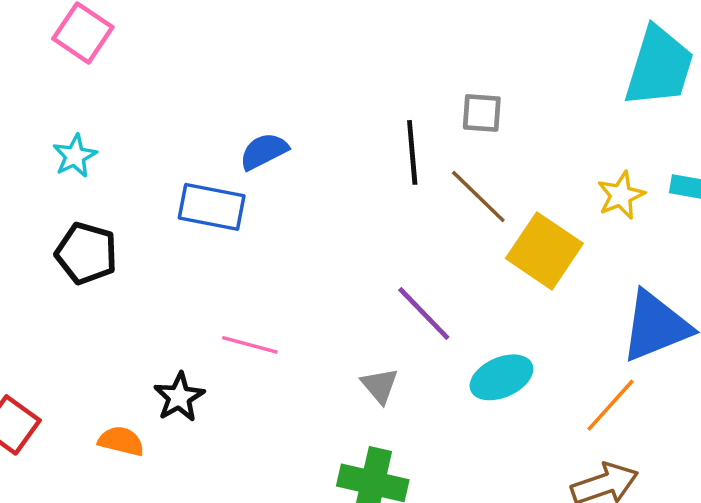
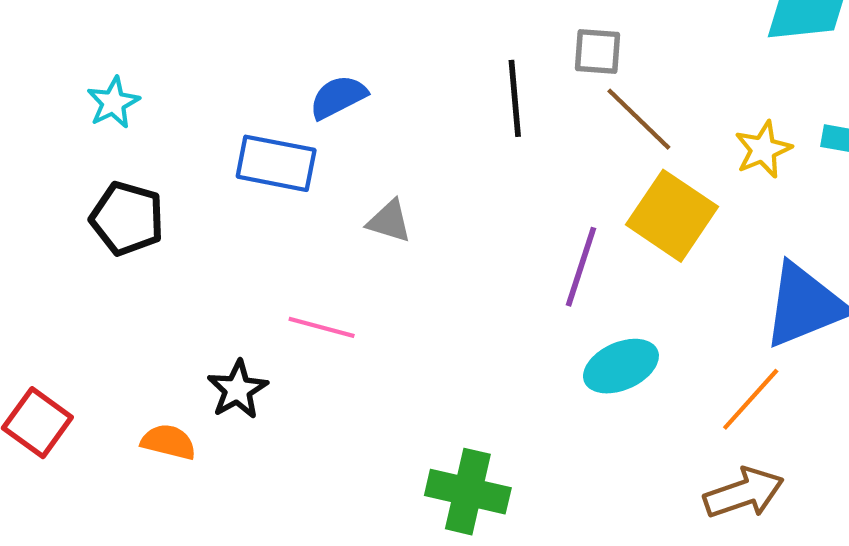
brown line: (478, 196) -> (639, 119), moved
purple line: (424, 314) -> (581, 267), moved, turned 62
gray triangle: (380, 385) -> (389, 221), moved, turned -33

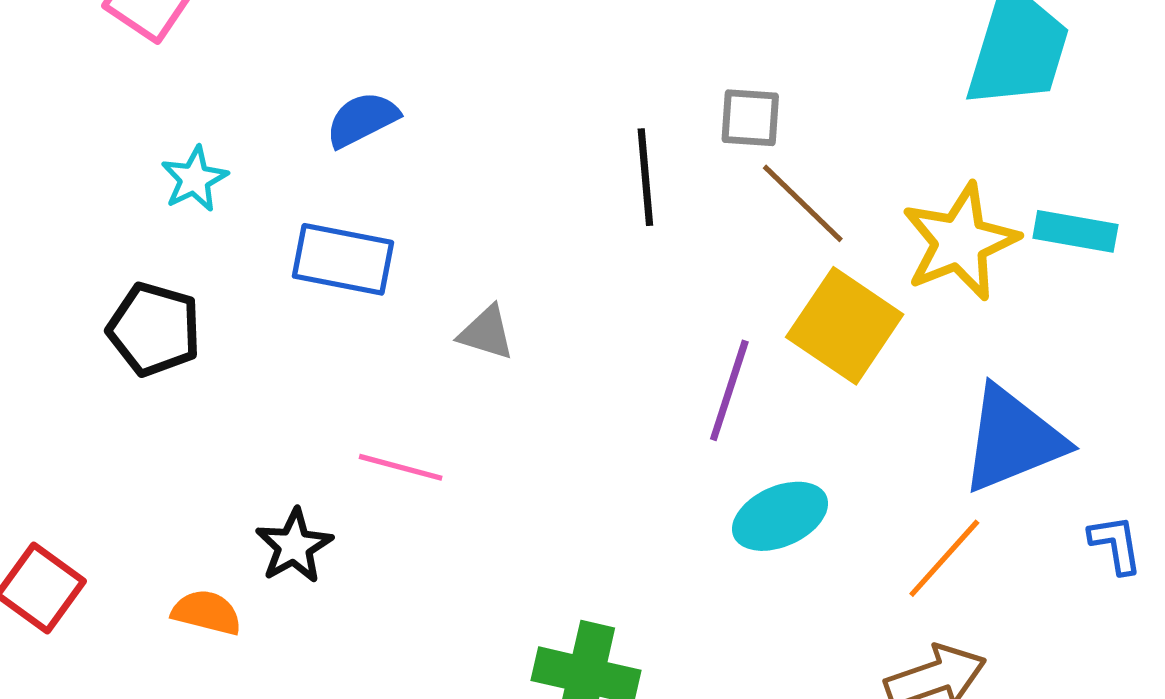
blue semicircle: (338, 97) -> (362, 119), moved
cyan star: (113, 103) -> (194, 179), moved
yellow star: (763, 149) -> (960, 242), size x1.6

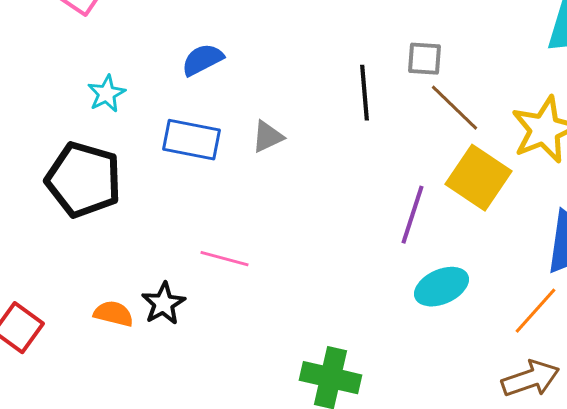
black pentagon: (154, 329) -> (84, 180), size x1.4
gray triangle: (486, 333) -> (268, 137), moved, turned -42
orange semicircle: (207, 612) -> (114, 314), moved

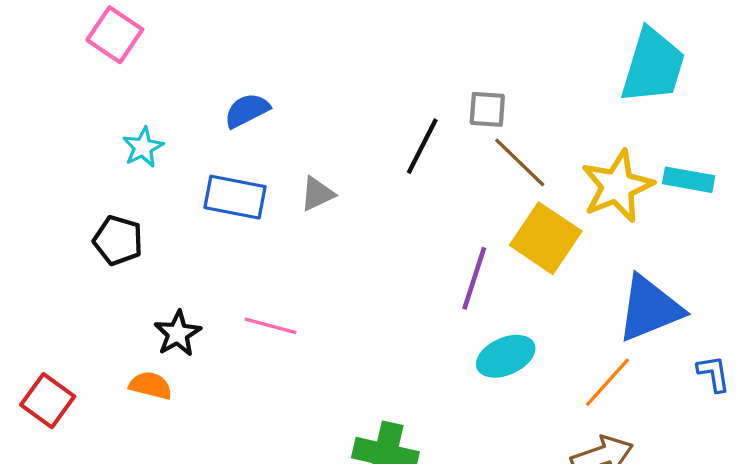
black line: (364, 93) -> (422, 146), turned 32
black pentagon: (84, 180) -> (118, 240), size x0.6
black star: (164, 304) -> (178, 334), moved

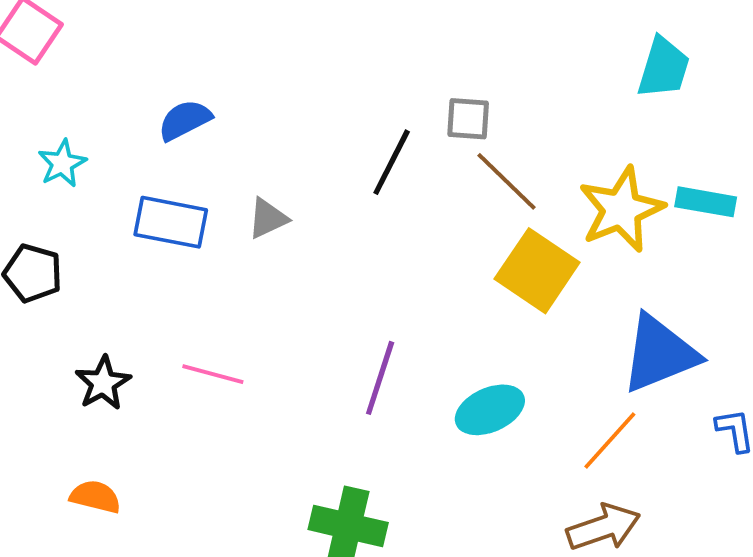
cyan trapezoid: (653, 66) -> (663, 68), size x0.7
purple line: (474, 278) -> (380, 378), moved
orange semicircle: (151, 385) -> (95, 497), moved

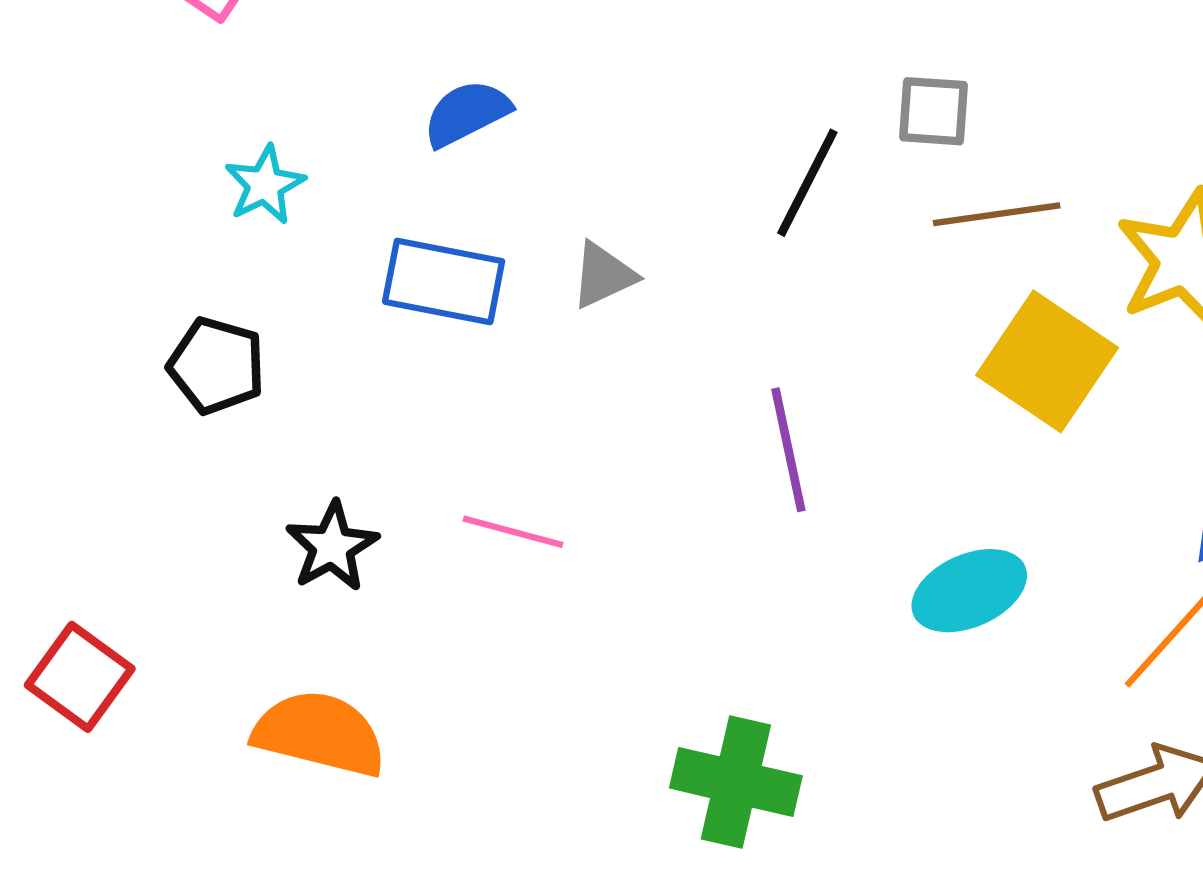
brown line: (506, 181) -> (997, 214), turned -52
purple line: (380, 378) -> (788, 450), moved, turned -30
orange semicircle: (95, 497) -> (319, 734), size x1.6

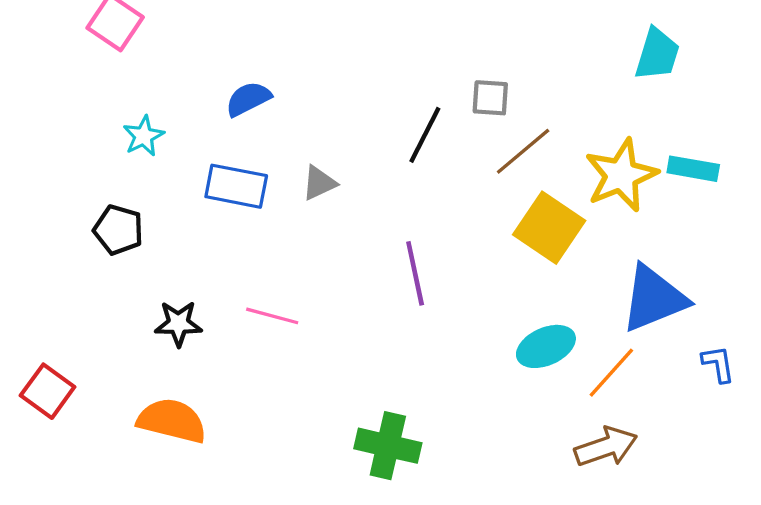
brown line: (997, 214) -> (523, 151), turned -32
black star: (332, 546) -> (178, 324), turned 30
cyan ellipse: (969, 591) -> (546, 346), moved

